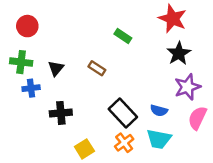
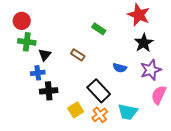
green cross: (21, 62) -> (27, 42), moved
blue cross: (31, 88) -> (38, 73), moved
blue semicircle: (159, 110) -> (120, 68), moved
yellow square: (84, 149) -> (76, 110), moved

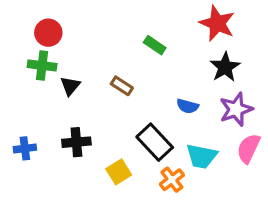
red circle: (22, 21) -> (48, 33), moved
blue cross: (38, 73) -> (25, 148), moved
cyan trapezoid: (128, 112) -> (202, 156), moved
orange cross: (100, 115) -> (172, 180), moved

